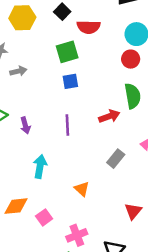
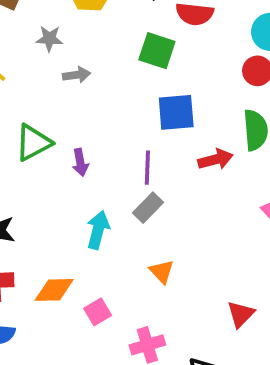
green square: (67, 52) -> (157, 51), turned 30
blue square: (70, 81) -> (176, 112), moved, size x1.5
gray rectangle: (116, 159) -> (148, 208), moved

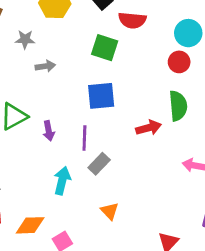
blue square: (176, 112) -> (101, 96), moved
purple line: (147, 168) -> (84, 138), moved

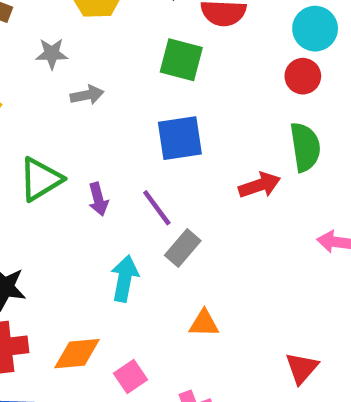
purple line: (84, 138) -> (157, 208), turned -35
orange triangle: (110, 211) -> (204, 323), turned -42

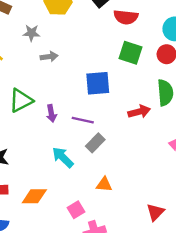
green square: (181, 60) -> (131, 53), moved
purple line: (157, 208) -> (83, 120), turned -45
cyan arrow: (125, 279) -> (63, 157), turned -60
pink square: (130, 377) -> (76, 210), moved

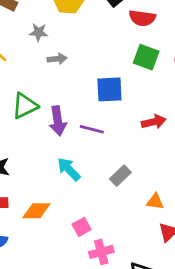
purple arrow: (51, 113) -> (58, 121), size x1.5
gray rectangle: (95, 143) -> (120, 176), moved
orange triangle: (104, 184) -> (155, 201), moved

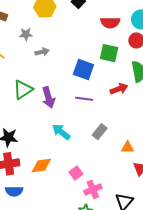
red semicircle: (142, 18) -> (110, 23), moved
green square: (146, 57) -> (109, 53), moved
blue square: (109, 89) -> (83, 69), turned 30
purple line: (92, 129) -> (84, 99), moved

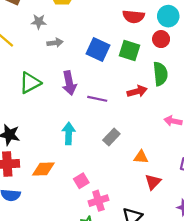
blue square: (83, 69) -> (98, 50), moved
purple arrow: (48, 97) -> (69, 83), moved
cyan arrow: (61, 132) -> (69, 134), turned 48

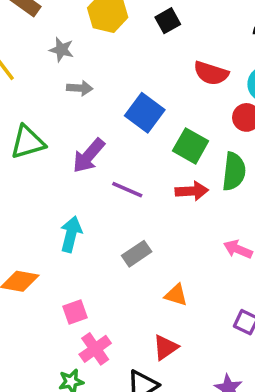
green square: (129, 50) -> (191, 146), moved
purple arrow: (69, 83) -> (89, 156), turned 40
red triangle: (153, 182) -> (165, 347), moved
pink cross: (98, 201) -> (95, 349), turned -30

